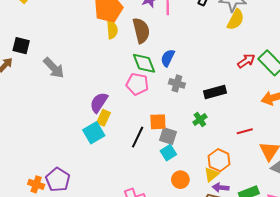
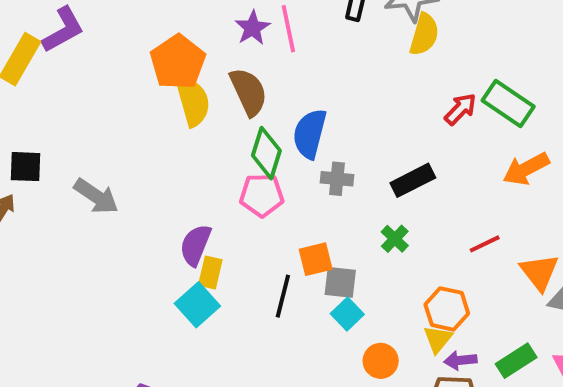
yellow semicircle: (112, 30) -> (193, 102), size x1.4
blue semicircle: (168, 58) -> (310, 134), size x1.4
green diamond: (144, 63) -> (266, 153), turned 50

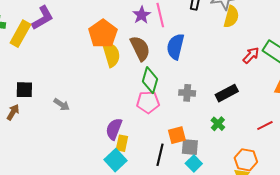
blue semicircle: (310, 134) -> (175, 47), moved
gray arrow: (96, 196) -> (62, 105), size x0.7

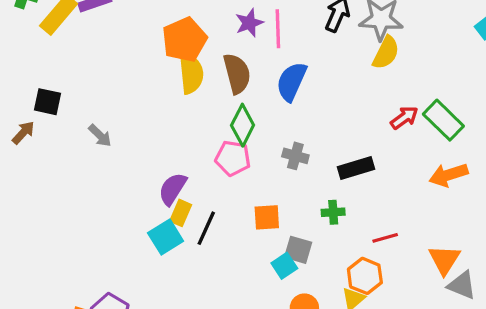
green cross: (218, 124) -> (333, 212), turned 32
red line: (265, 126) -> (385, 238), moved
gray square: (190, 147) -> (298, 250), moved
black line: (160, 155) -> (206, 228), moved

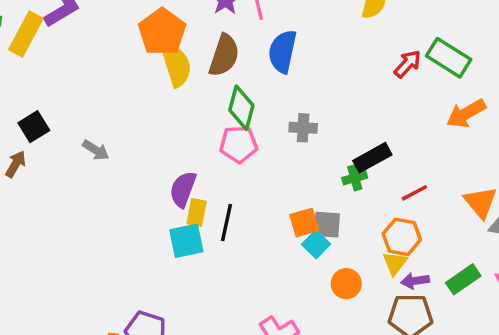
brown semicircle: (237, 74) -> (224, 55), turned 45
black square: (47, 102) -> (34, 127), turned -32
black rectangle: (356, 168) -> (372, 158), moved
orange square: (267, 217) -> (304, 223), moved
cyan square: (166, 237) -> (186, 241), turned 32

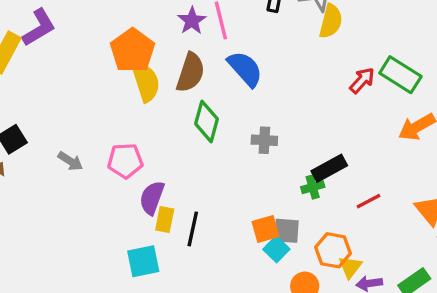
blue semicircle: (282, 51) -> (245, 69), turned 126
pink pentagon: (239, 144) -> (125, 161), moved
orange hexagon: (402, 237) -> (333, 250), moved
cyan square: (186, 241) -> (143, 261), moved

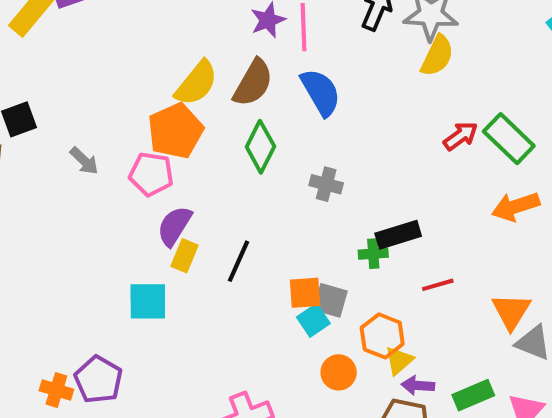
orange pentagon: (132, 50) -> (175, 131), moved
yellow semicircle: (146, 82) -> (196, 83), turned 45
black line: (193, 229) -> (238, 261), moved

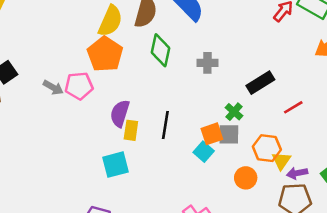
pink pentagon: (151, 174) -> (79, 86), moved
green cross: (373, 254) -> (234, 112), moved, turned -30
cyan square: (313, 320) -> (204, 152), moved

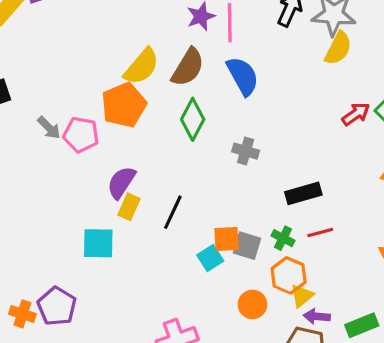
red line: (293, 107) -> (320, 233), moved
green cross: (234, 112) -> (283, 238), moved, turned -30

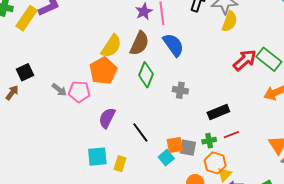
red arrow: (356, 114) -> (245, 60), size x1.4
yellow rectangle: (129, 207) -> (120, 164), moved
black line: (173, 212) -> (140, 132), turned -55
green cross: (283, 238) -> (209, 141), turned -32

